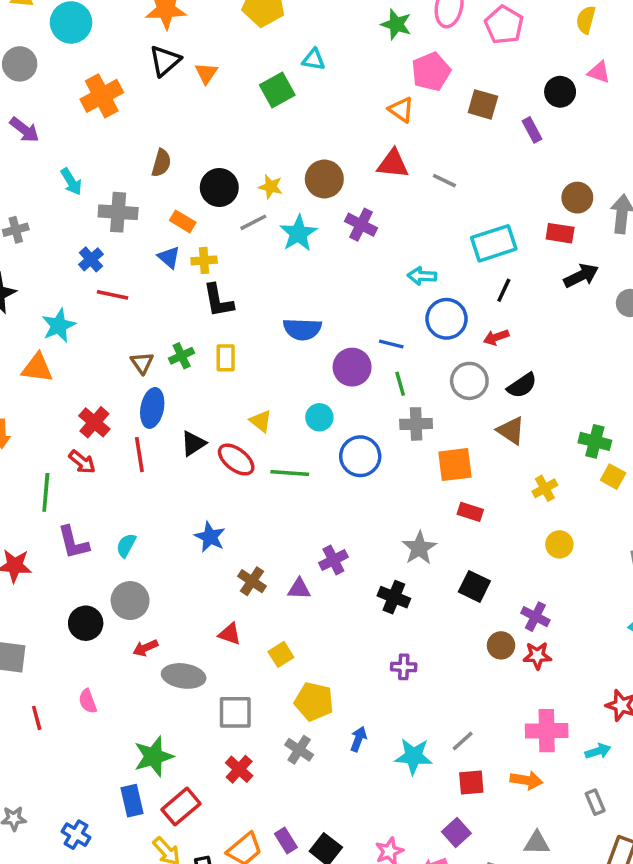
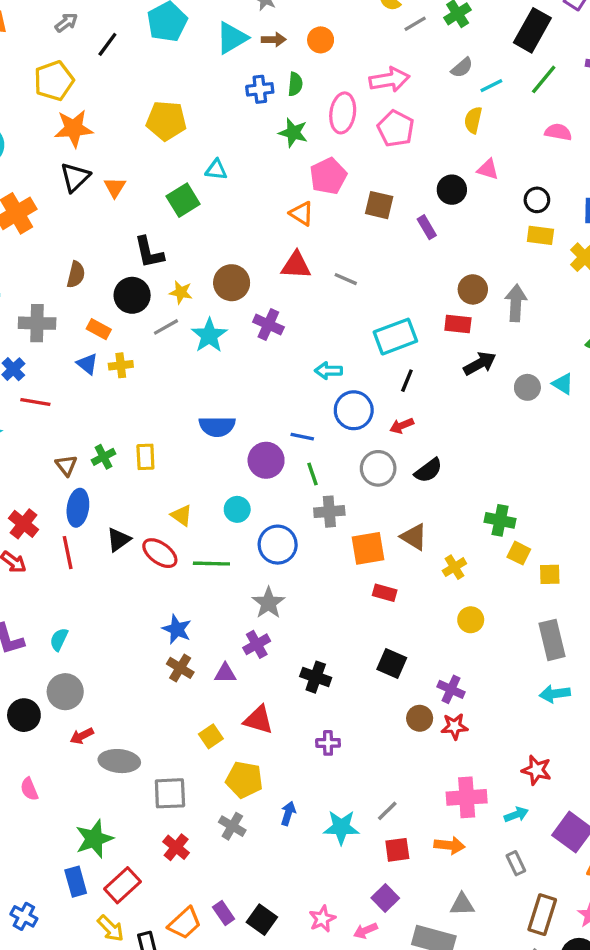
black L-shape: (218, 301) -> (149, 252), moved
brown triangle: (511, 431) -> (414, 537), moved
blue star: (210, 537) -> (177, 629), moved
gray star: (419, 548) -> (268, 603), moved
red triangle: (230, 634) -> (259, 720), moved, size x1.4

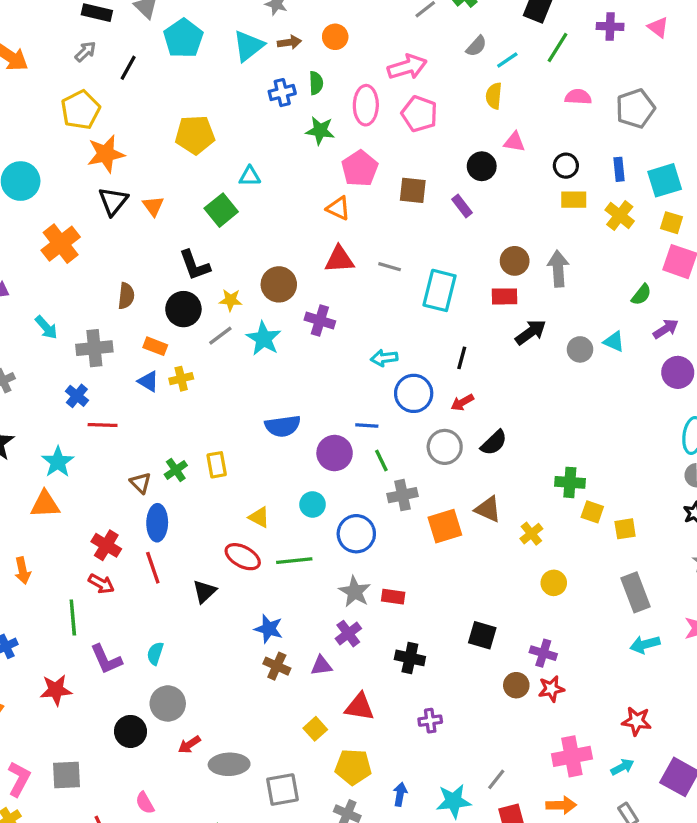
cyan rectangle: (395, 337) -> (440, 290), moved, turned -48
black triangle: (119, 540) -> (204, 591), moved
red rectangle: (385, 593) -> (393, 597), moved

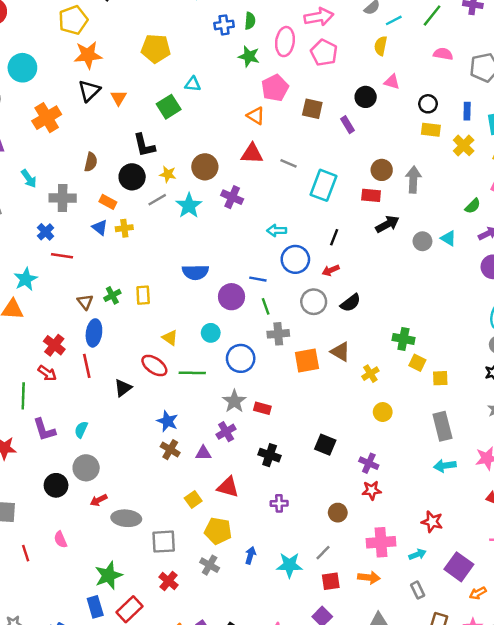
brown circle: (516, 685) -> (338, 513), moved

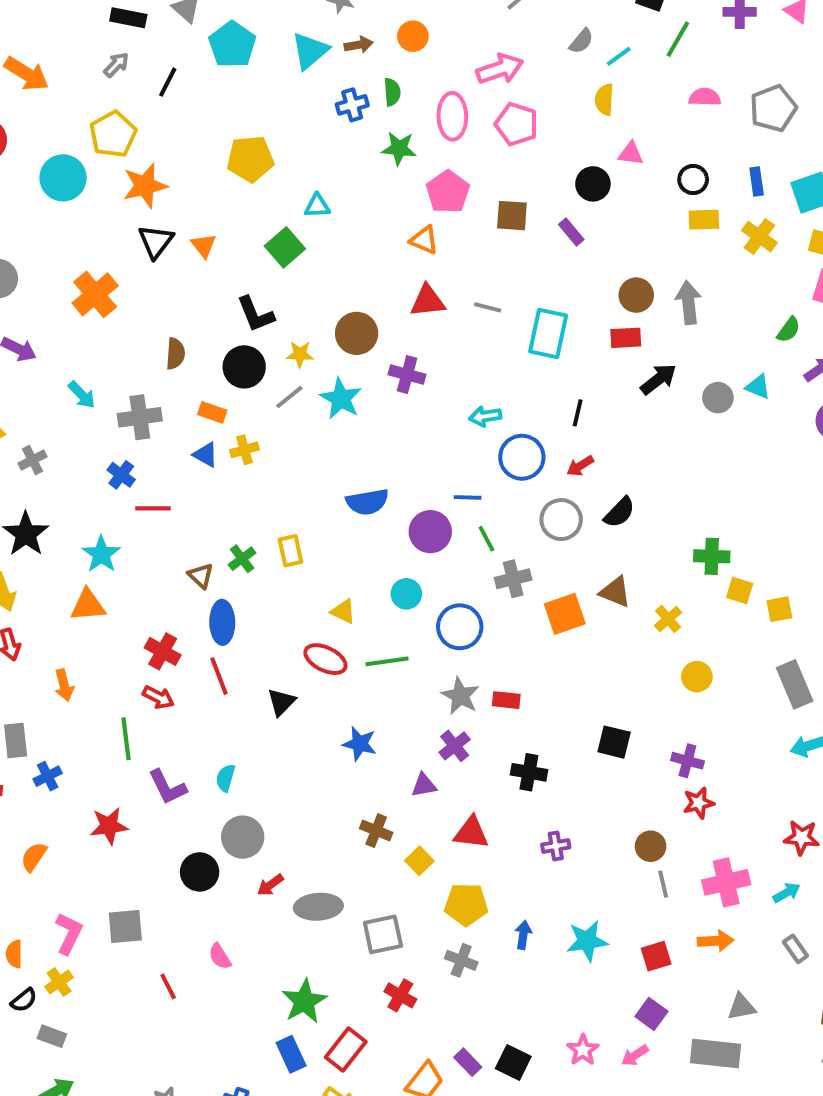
cyan circle: (22, 68) -> (63, 178), moved
brown cross: (170, 450) -> (376, 831), moved
gray line: (323, 553) -> (663, 884), moved, turned -49

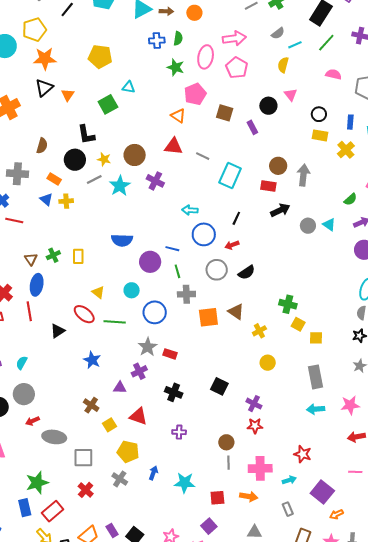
pink triangle: (631, 154) -> (291, 95), turned 32

